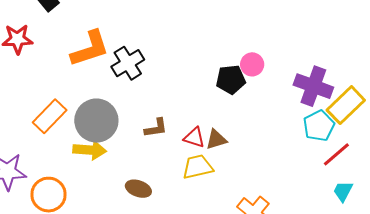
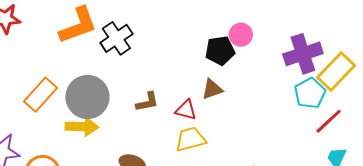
purple cross: (313, 86) -> (303, 54), turned -36
brown triangle: (216, 139) -> (212, 89), moved

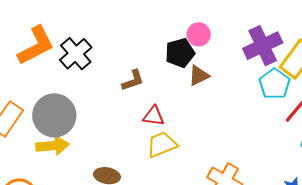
brown triangle: (212, 89) -> (199, 75), moved
brown L-shape: (147, 102) -> (133, 80), moved

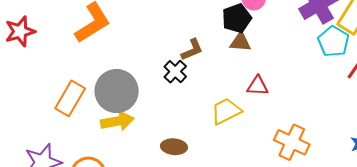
black cross: (76, 54) -> (175, 72), moved, size x0.7
brown triangle: (199, 75) -> (240, 42), moved, turned 35
red triangle: (154, 116) -> (257, 86), moved

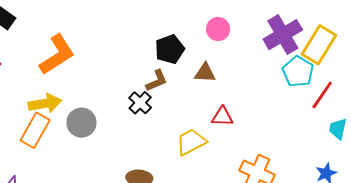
black pentagon: (237, 18) -> (170, 49), moved
gray circle: (117, 91) -> (81, 123), size x0.7
yellow arrow: (117, 121) -> (45, 103), moved

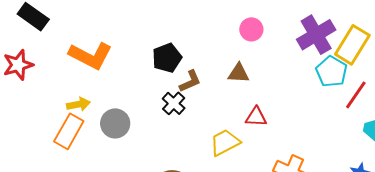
black pentagon: (170, 49) -> (167, 58), moved
orange L-shape: (57, 55) -> (90, 56), turned 60
yellow arrow: (45, 103) -> (78, 104), size x0.7

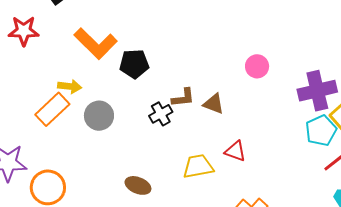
black pentagon: (167, 58) -> (134, 64), moved
brown triangle: (238, 73) -> (214, 104), moved

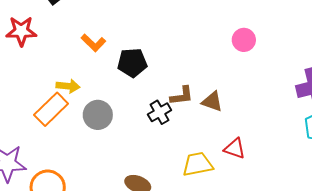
orange L-shape: (96, 44) -> (93, 43), size x0.6
pink circle: (257, 66) -> (244, 40), moved

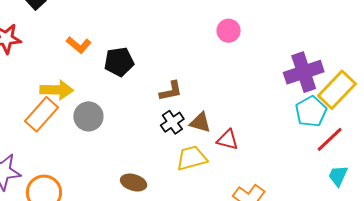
yellow arrow: (68, 86) -> (57, 90), size x1.4
brown triangle: (212, 102) -> (200, 122), moved
black cross: (160, 112) -> (172, 122), moved

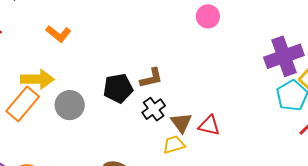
black pentagon: (119, 62) -> (118, 88), moved
brown triangle: (200, 122) -> (181, 123), moved, turned 40
yellow trapezoid: (192, 158) -> (174, 145), size x0.7

